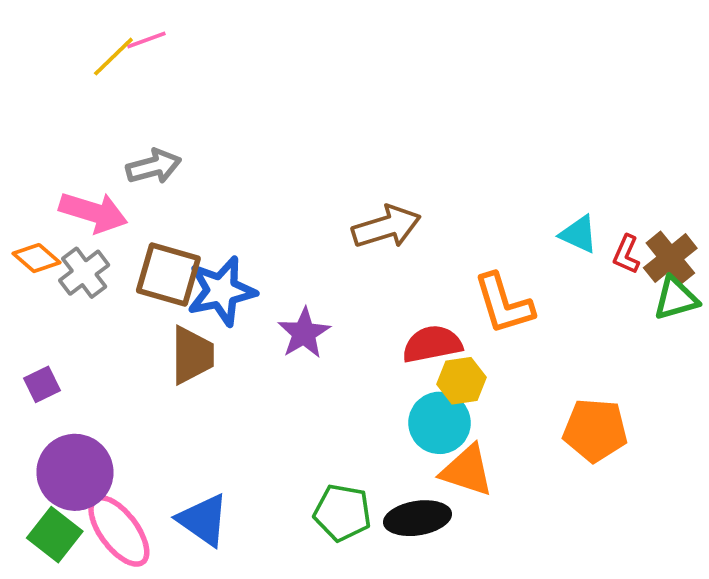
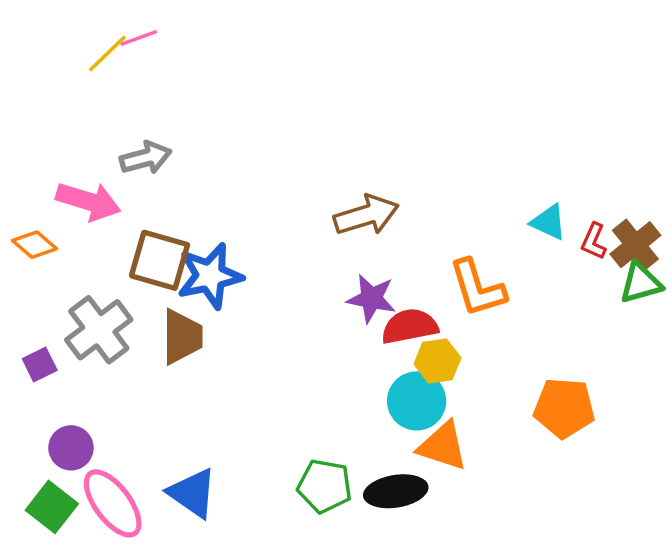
gray cross: (84, 273) -> (99, 330), moved, size x1.4
purple star: (304, 333) -> (371, 298), moved, turned -30
purple circle: (75, 472) -> (71, 448), size x0.6

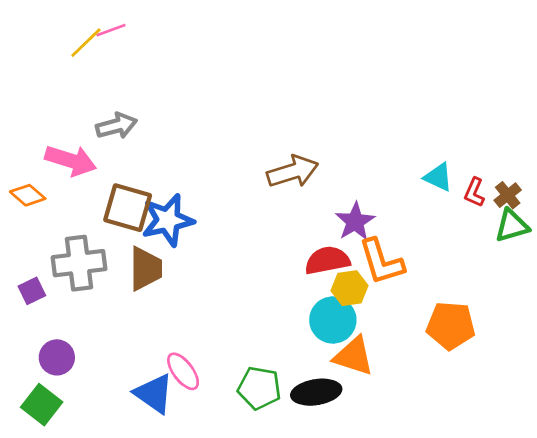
brown cross: (635, 245) -> (508, 195), size x0.7
orange L-shape: (477, 288) -> (381, 262), moved
purple star: (371, 298) -> (355, 222), moved, turned 30
gray cross: (99, 330) -> (79, 263), turned 30
pink ellipse: (113, 503) -> (183, 371), moved, size x0.7

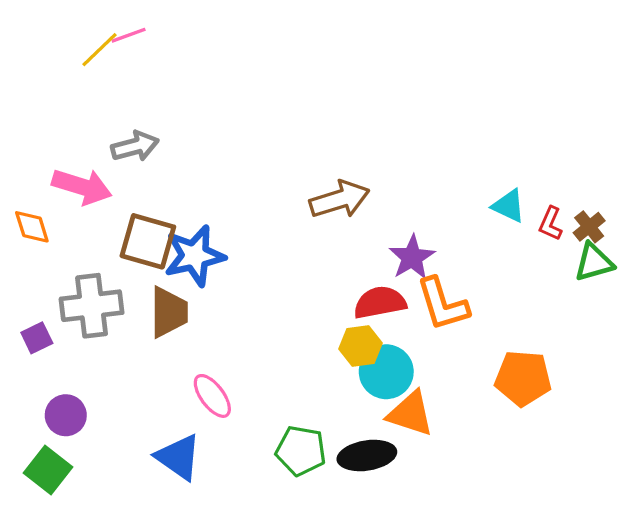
orange diamond: (28, 195) -> (32, 227), turned 32
yellow hexagon: (350, 288) -> (360, 346), moved
pink ellipse: (183, 371) -> (212, 396), moved

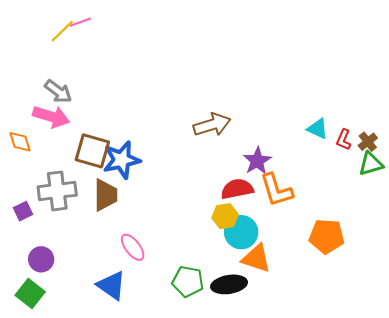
gray arrow: (135, 146) -> (58, 91), moved, turned 52

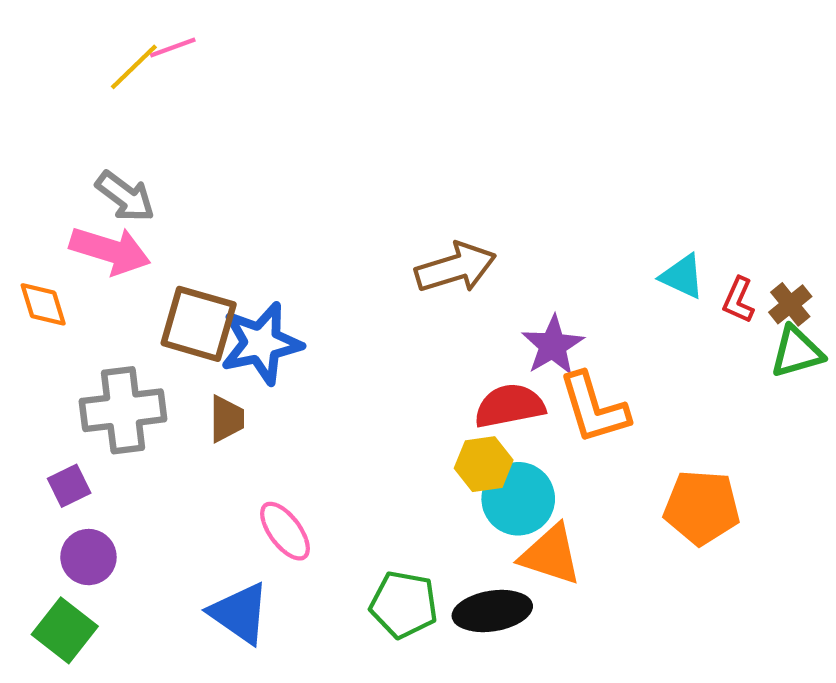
brown trapezoid: (105, 195) -> (227, 419), size x0.7
purple square: (23, 211) -> (69, 486), moved

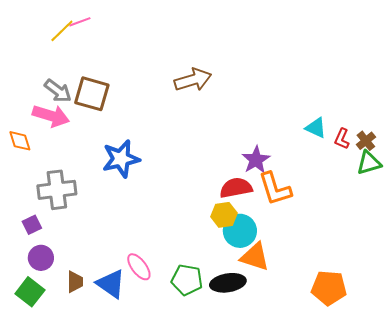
brown arrow: (456, 268) -> (193, 80), moved
brown square: (199, 324) -> (92, 94), moved
brown trapezoid: (227, 419) -> (75, 282), moved
orange pentagon: (702, 507) -> (329, 288), moved
pink ellipse: (285, 531) -> (139, 267), moved

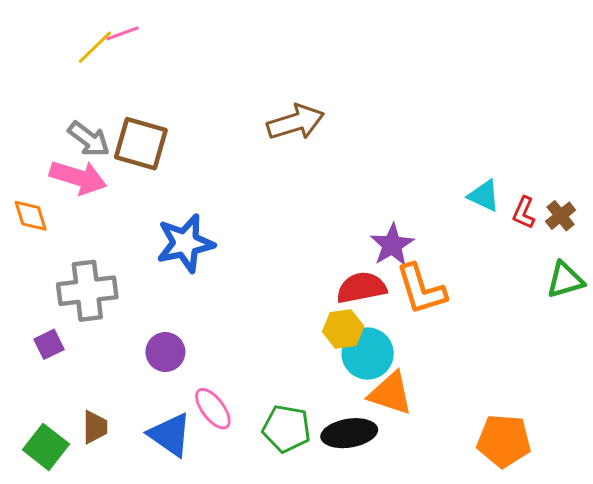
green triangle: (369, 163) -> (565, 280), moved
purple circle: (41, 258) -> (165, 352), moved
brown trapezoid: (75, 282) -> (95, 427), moved

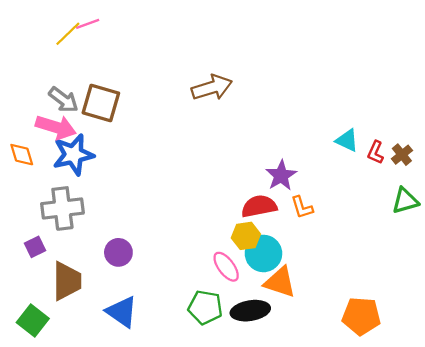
blue star: (185, 243) -> (73, 155), moved
orange L-shape: (421, 289) -> (302, 207), size x0.6
pink ellipse: (213, 409) -> (226, 267), moved
brown trapezoid: (95, 427) -> (67, 281), moved, size x1.6

